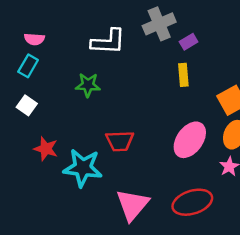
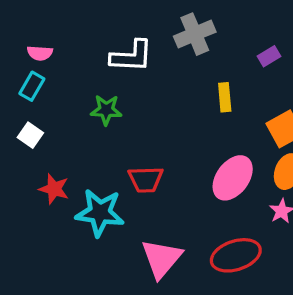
purple rectangle: (189, 42) -> (269, 56), moved

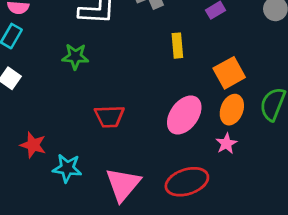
red star: (54, 189) -> (33, 145), moved
cyan star: (100, 213) -> (67, 168), moved, size x0.7

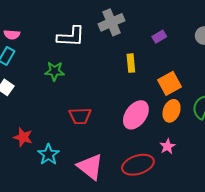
pink star: (226, 144) -> (167, 146), moved
cyan star: (67, 168) -> (48, 155), turned 30
pink triangle: (123, 184) -> (90, 167), turned -32

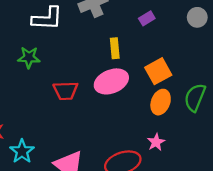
pink ellipse: (136, 115) -> (111, 81), moved, turned 32
red trapezoid: (80, 116) -> (66, 91), moved

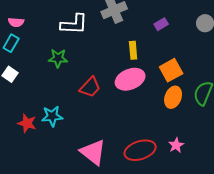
red trapezoid: (66, 91) -> (90, 87), turned -45
pink star: (156, 142) -> (176, 145), moved
cyan star: (22, 151) -> (52, 116), moved, turned 30

